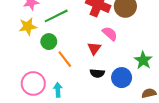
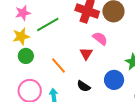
green circle: (49, 42) -> (26, 56), moved
black semicircle: (97, 73) -> (84, 86), moved, turned 32

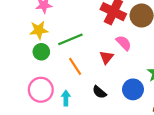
green line: (48, 25) -> (70, 39), moved

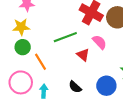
green line: (70, 39) -> (65, 37), moved
red triangle: (106, 57) -> (83, 55), turned -32
orange line: (75, 66) -> (40, 62), moved

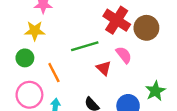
green circle: (23, 47) -> (25, 58), moved

